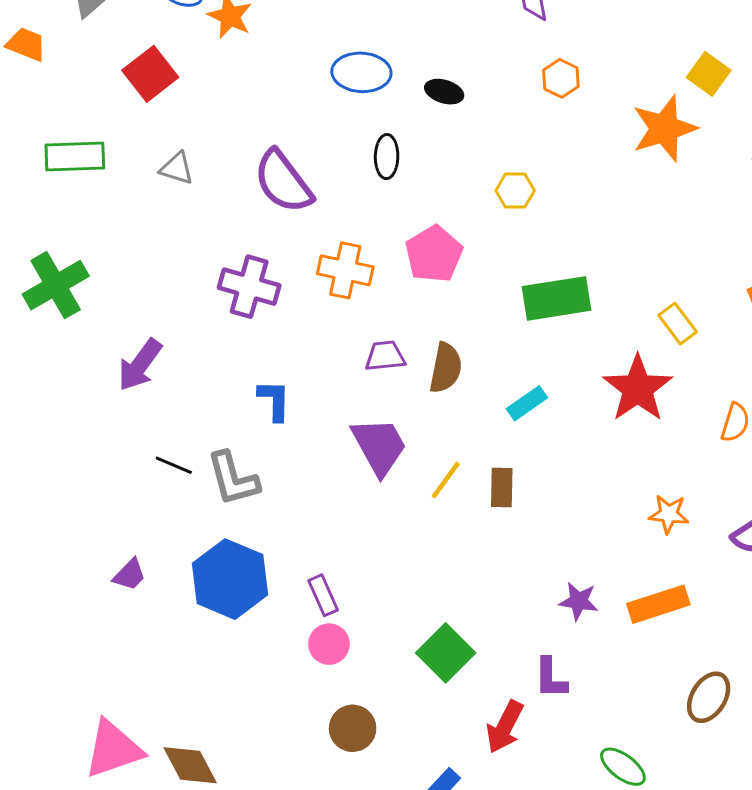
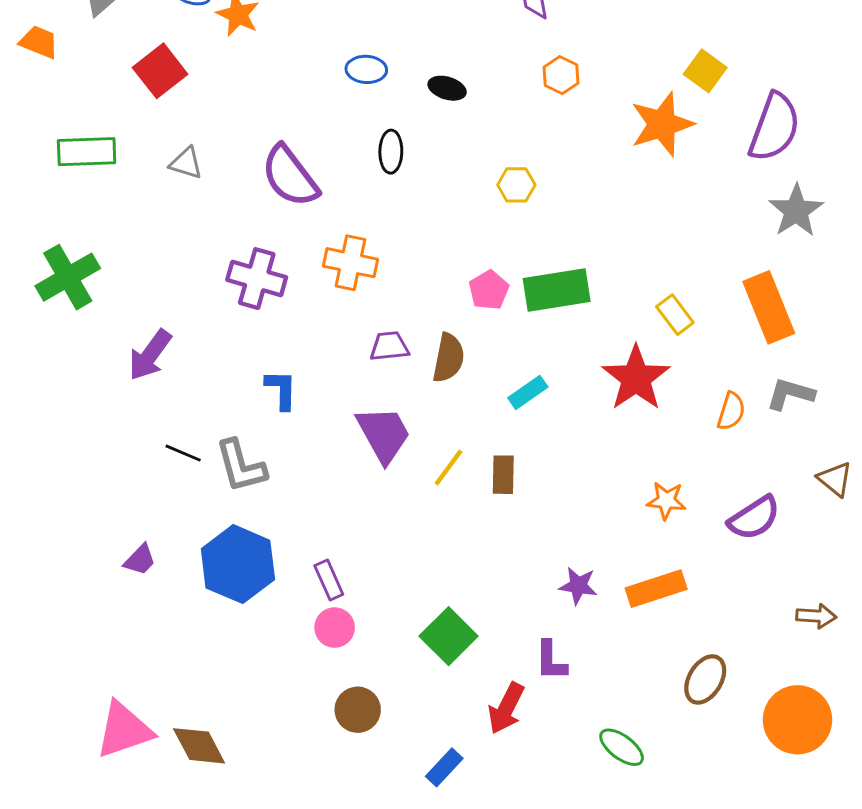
blue ellipse: (361, 72) -> (366, 69), size x0.7
pink pentagon: (434, 254) -> (489, 290), moved, size x0.7

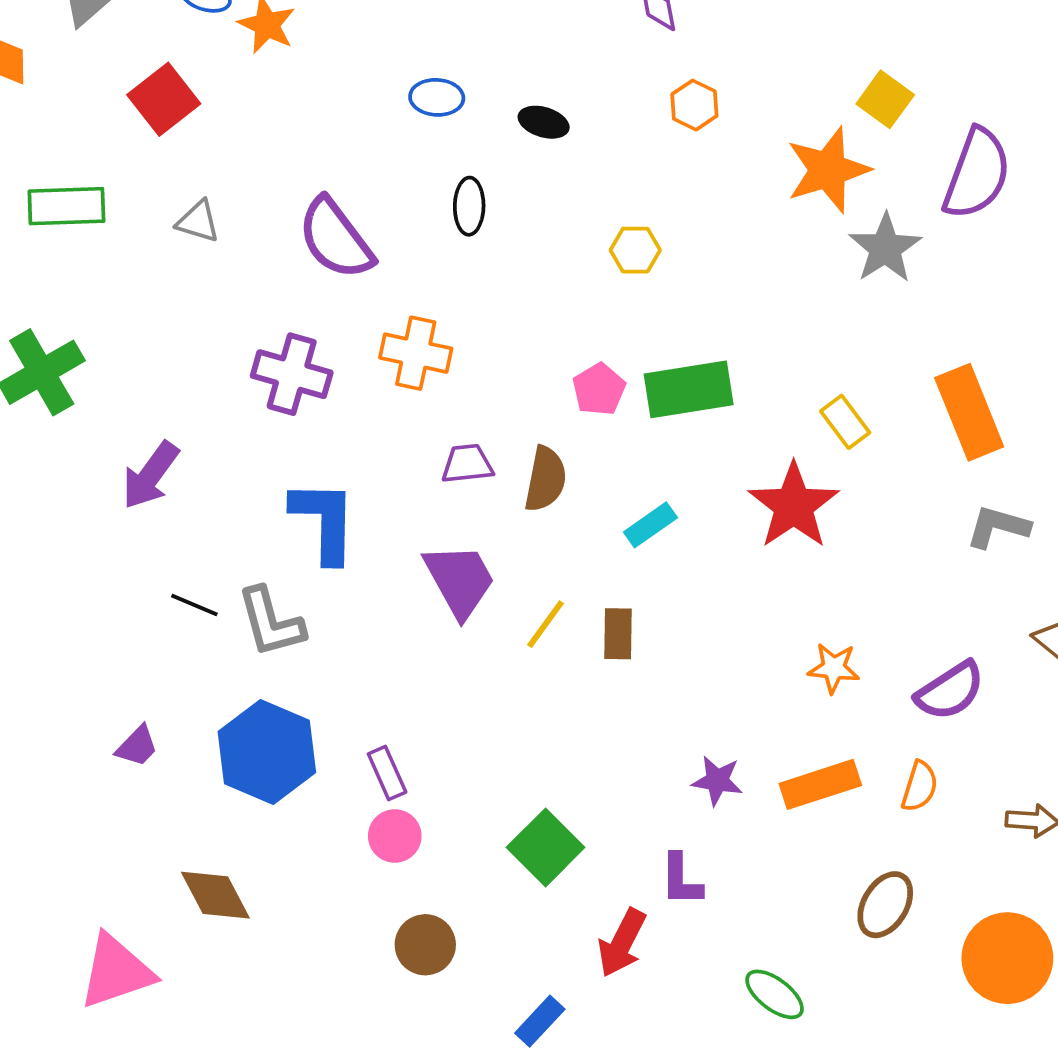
gray star: (796, 211) -> (885, 248), moved
blue L-shape: (281, 390) -> (324, 521), size x1.6
orange semicircle: (731, 411) -> (920, 786), moved
brown diamond: (199, 746) -> (215, 895), moved

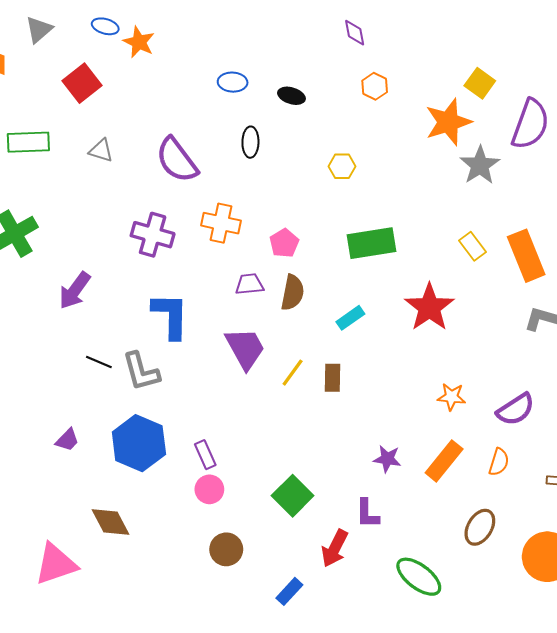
pink pentagon: (599, 389) -> (284, 243), moved
yellow rectangle: (845, 422) -> (472, 246), moved
orange rectangle: (820, 784) -> (444, 461), turned -33
green ellipse: (775, 994) -> (419, 577), size x1.4

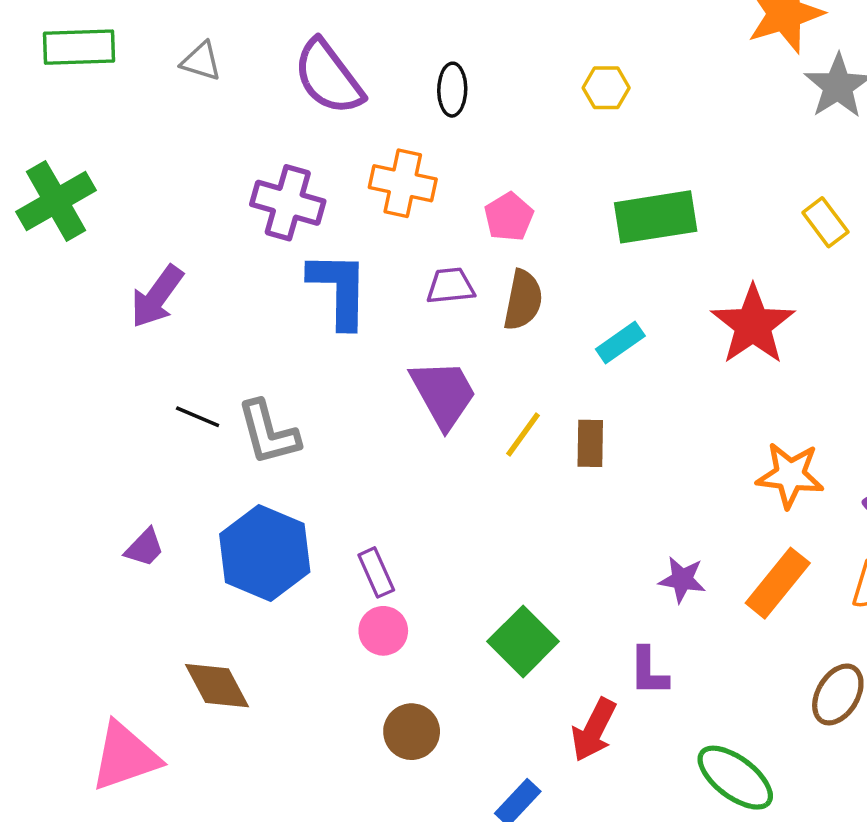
black ellipse: (250, 142) -> (452, 90), moved
blue L-shape: (170, 316) -> (339, 289), moved
orange star: (451, 397) -> (790, 475), size x1.4

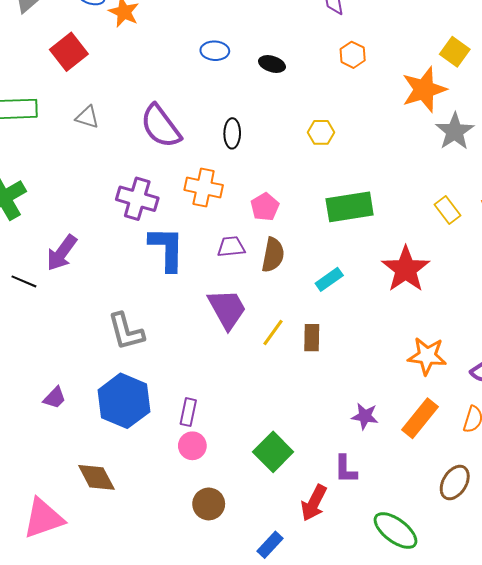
black line: (198, 417) -> (24, 281), moved
purple rectangle: (376, 572) -> (188, 412), turned 36

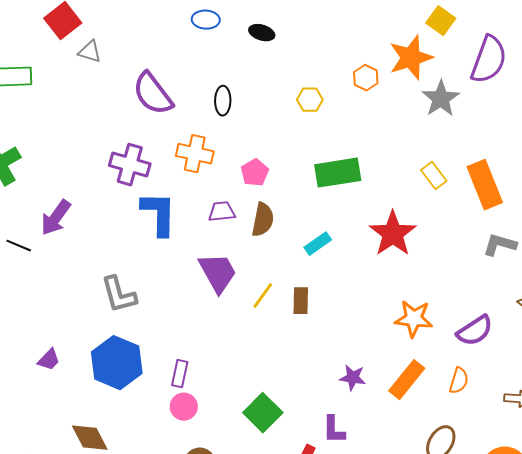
orange hexagon: (353, 55) -> (366, 78), moved
gray triangle: (87, 117) -> (90, 52), moved

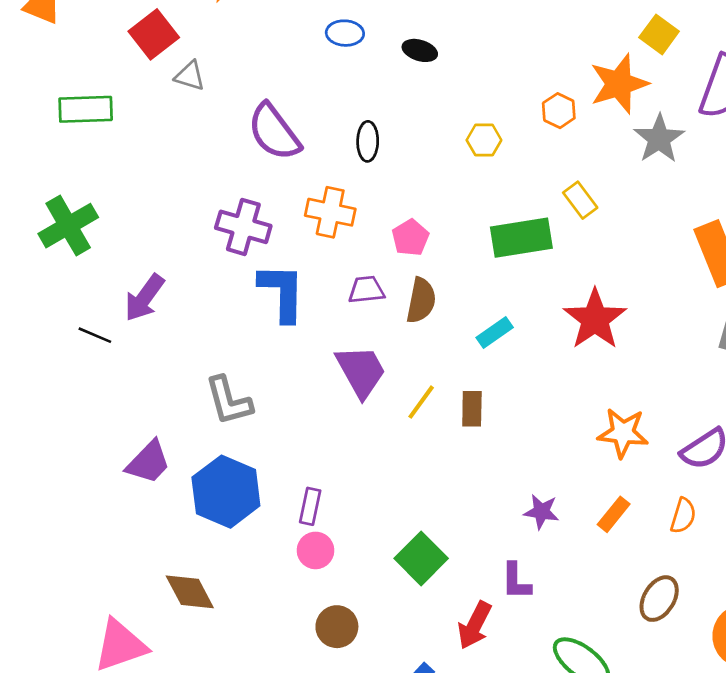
yellow rectangle: (434, 176) -> (580, 200), moved
purple trapezoid: (49, 360) -> (148, 462), moved, size x1.5
orange rectangle: (407, 380) -> (614, 514), size x0.7

